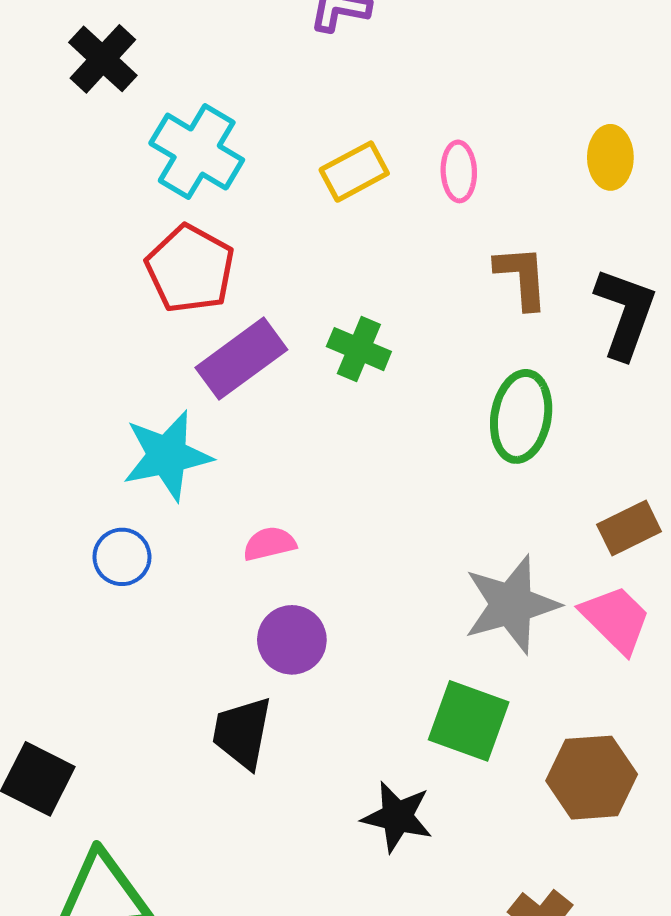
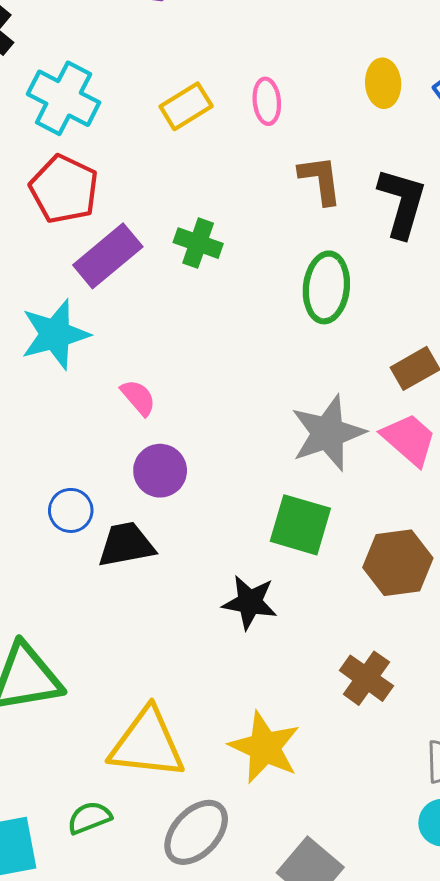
pink semicircle: (269, 544) -> (138, 398), turned 66
blue circle: (122, 557) -> (71, 510), moved
black trapezoid: (242, 733) -> (126, 545), turned 72

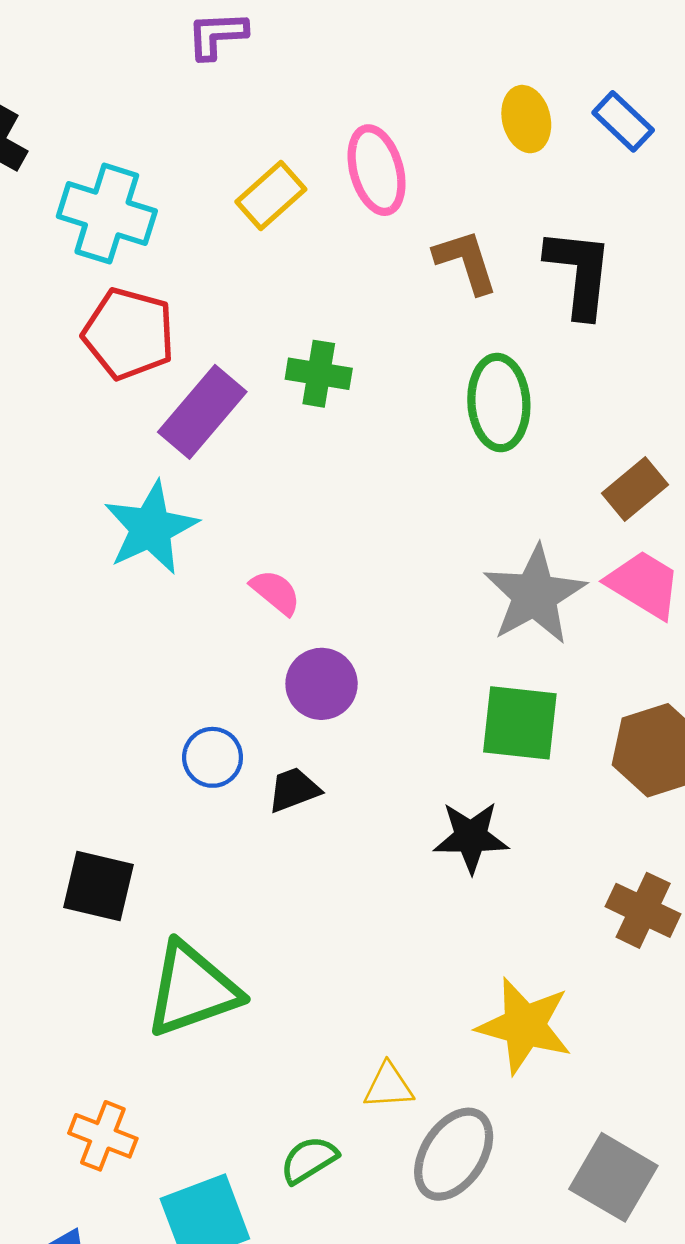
pink ellipse: (267, 101) -> (377, 170), size x1.4
black trapezoid: (126, 545) -> (294, 790), size x0.7
yellow triangle: (147, 744) -> (388, 1086), moved, size x0.5

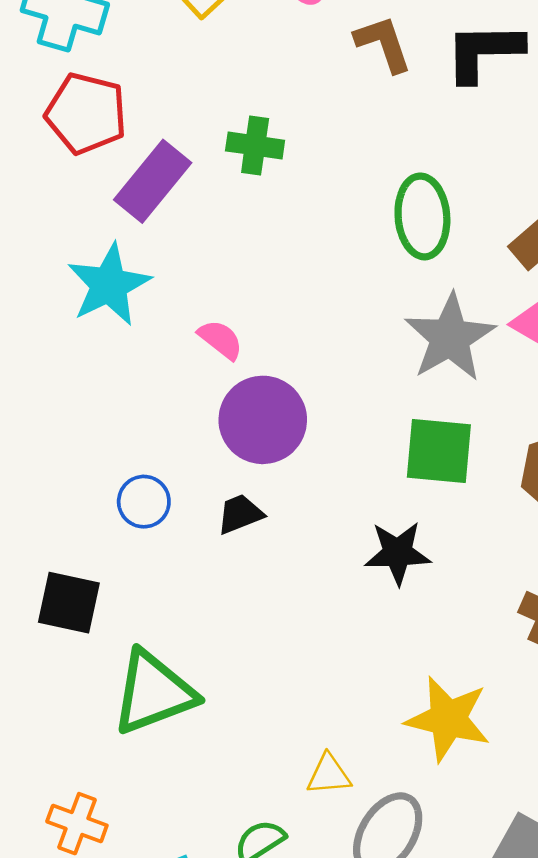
black L-shape: (579, 273) -> (484, 52), turned -96
green ellipse: (499, 403) -> (422, 216), moved
purple circle: (322, 684) -> (263, 420), size x1.4
blue circle: (213, 757) -> (144, 502), moved

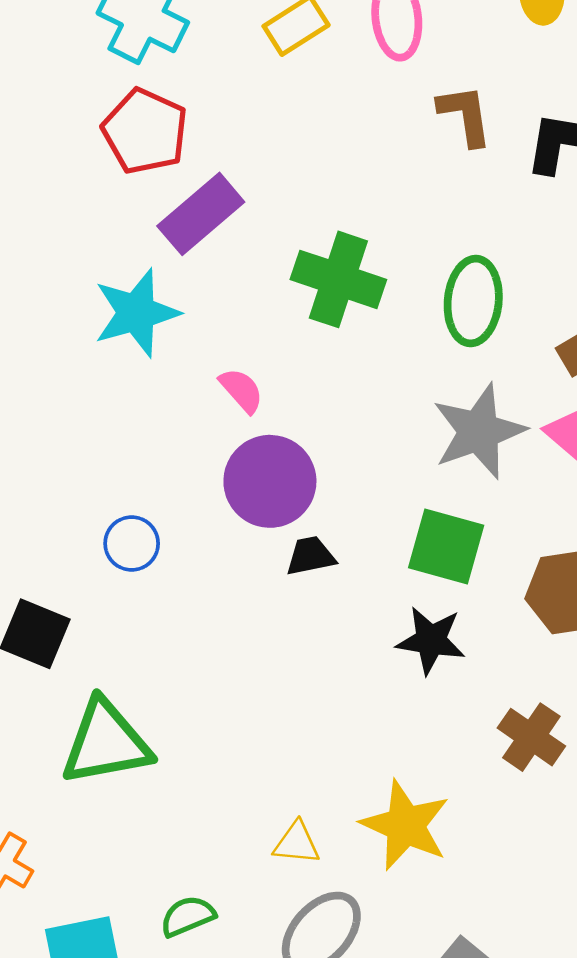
green cross: (255, 146) -> (338, 279), moved, size x1.5
black trapezoid: (240, 514) -> (311, 556), moved
black star: (398, 553) -> (431, 640), moved
yellow triangle: (329, 775) -> (297, 843), moved

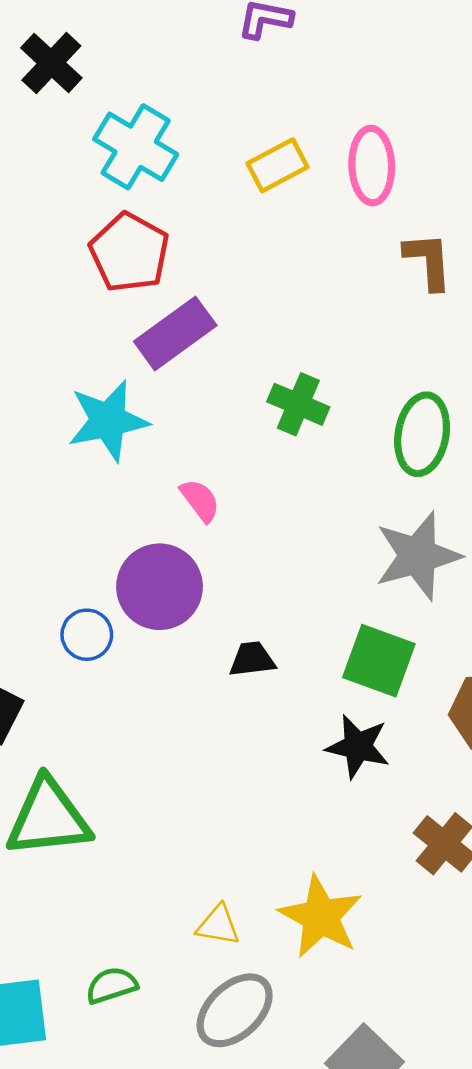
green cross: (338, 279) -> (298, 404), size x0.7
purple circle: (270, 481) -> (159, 587), moved

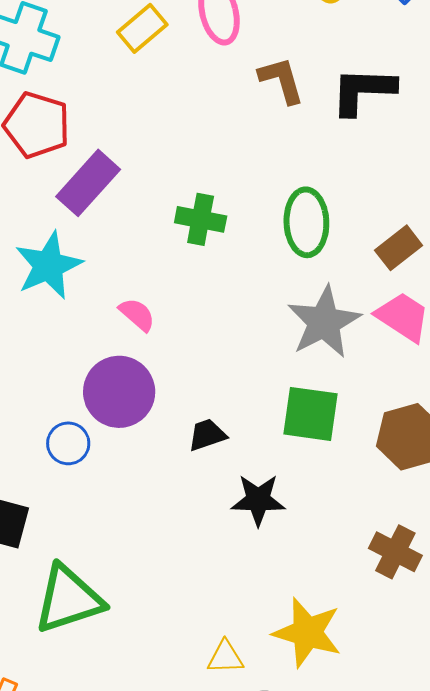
black star: (358, 747) -> (258, 500), moved

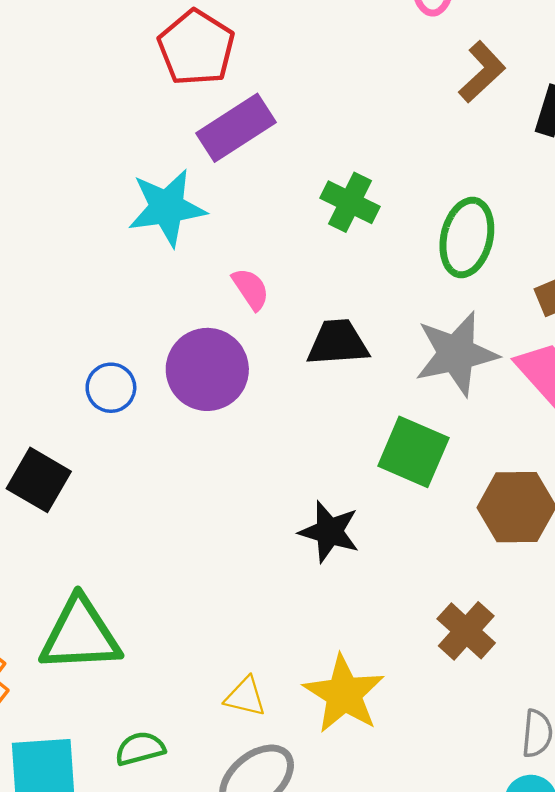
brown L-shape: (281, 80) -> (482, 72), turned 48
black trapezoid: (207, 435) -> (338, 343), moved, size x1.4
blue circle: (68, 443) -> (111, 388), moved
green triangle: (69, 599) -> (80, 635), moved

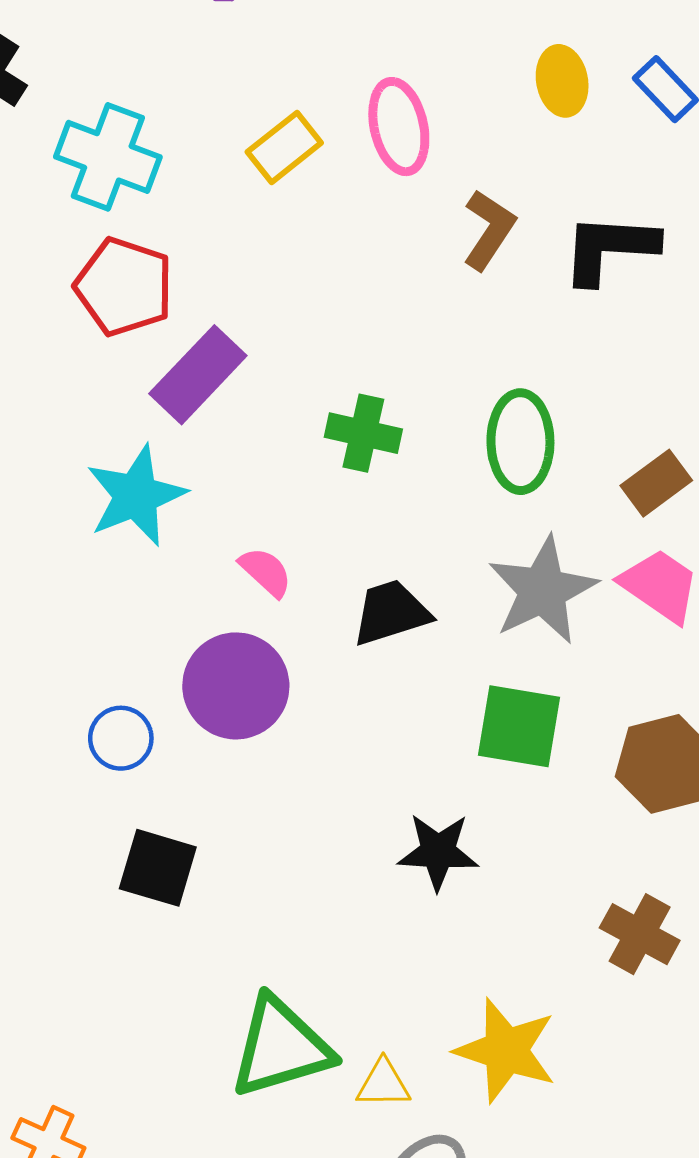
black square: (39, 480) -> (158, 868), moved
green triangle: (80, 635) -> (281, 1047), moved

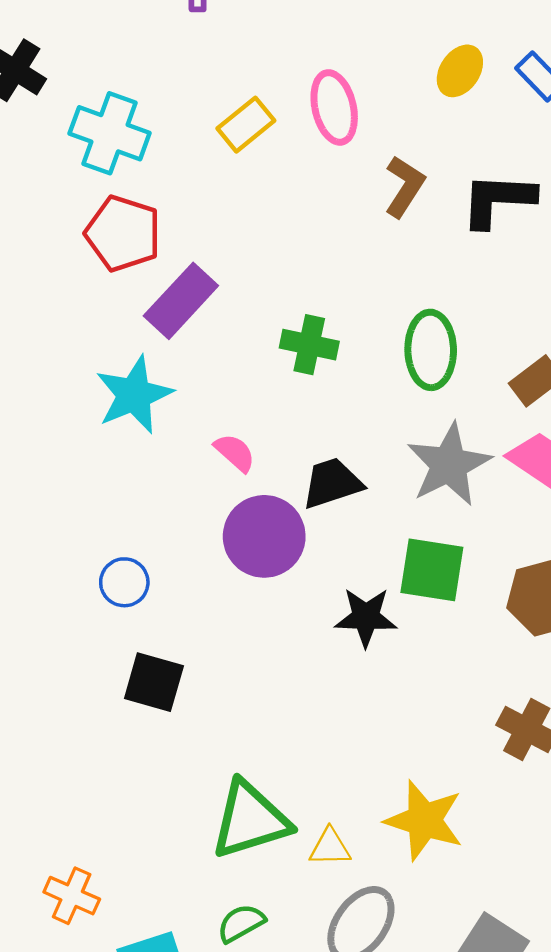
yellow ellipse: (562, 81) -> (460, 71), turned 45
purple circle: (236, 686) -> (264, 536), moved
black star: (438, 852) -> (366, 617), moved

